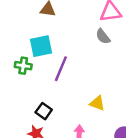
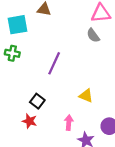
cyan square: (41, 46) -> (17, 25), moved
green cross: (23, 66) -> (12, 53), moved

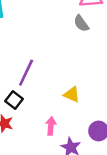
purple line: (54, 63) -> (26, 73), moved

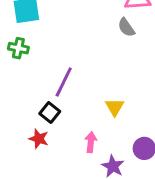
yellow triangle: (72, 94) -> (115, 107), turned 36

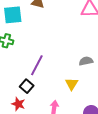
gray semicircle: (126, 27) -> (86, 61), moved, turned 112

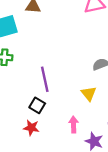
purple line: (37, 65) -> (45, 79), turned -30

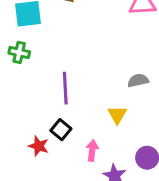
black square: (37, 105) -> (61, 130), moved

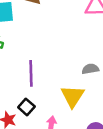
yellow triangle: (117, 115) -> (73, 96), size x1.5

